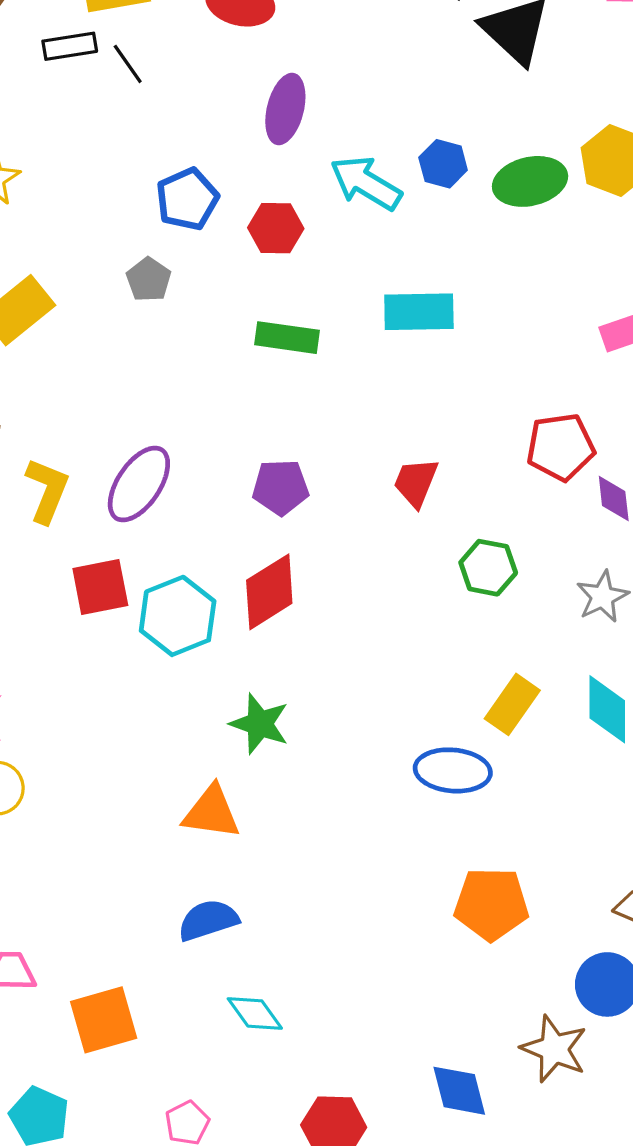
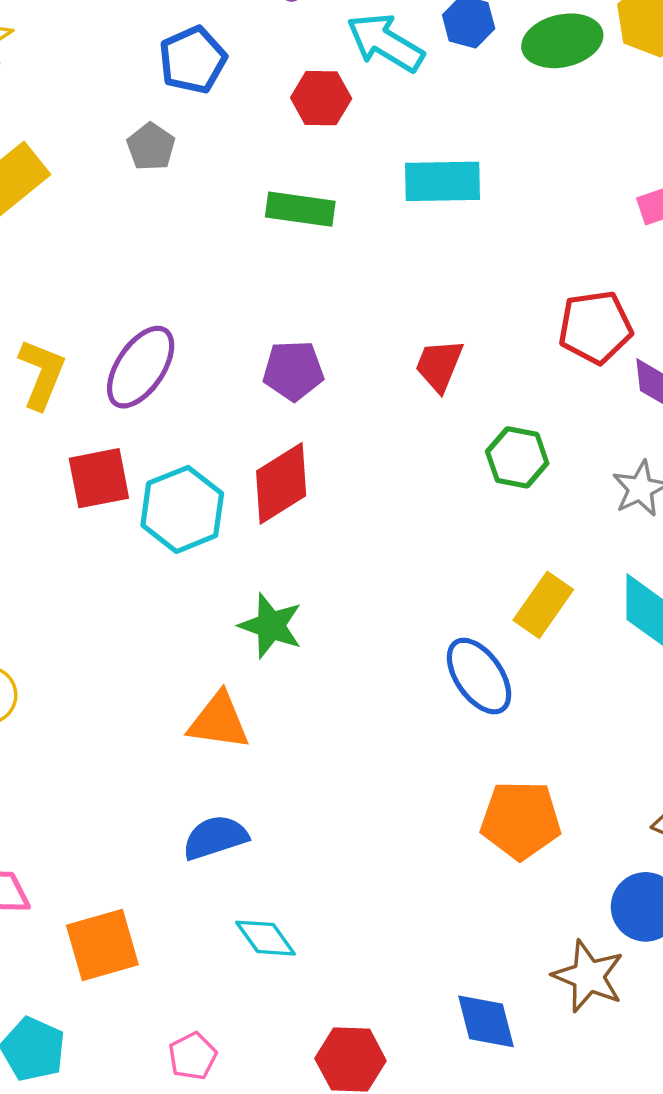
red hexagon: (276, 228) -> (321, 98), moved
blue ellipse: (453, 770) -> (479, 676), turned 50

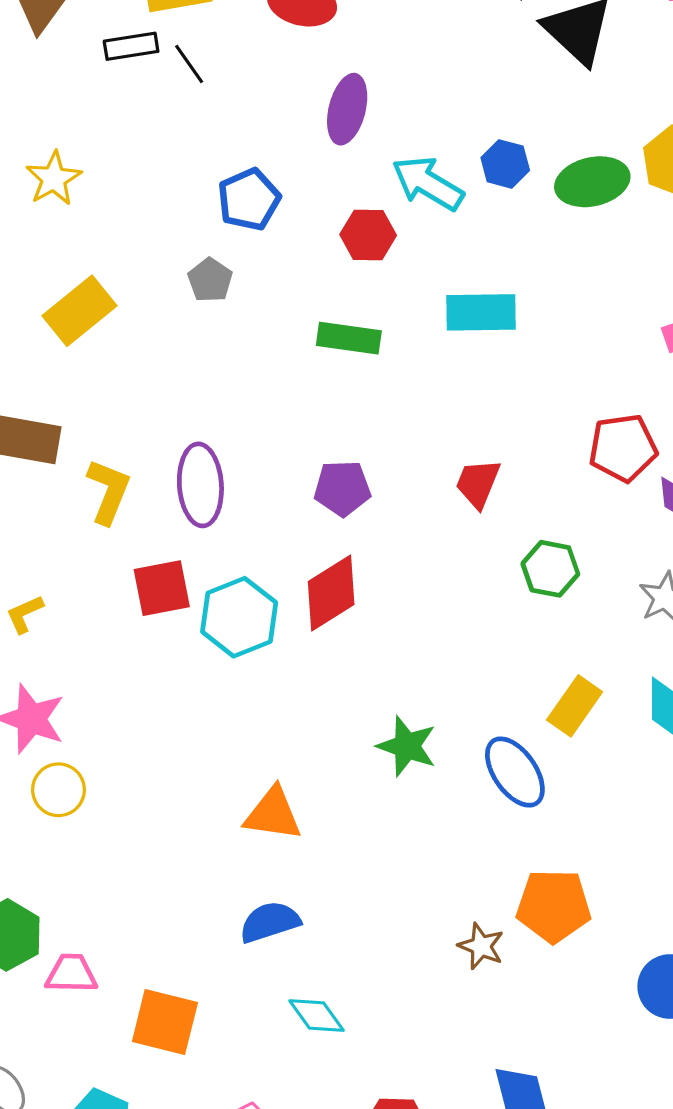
purple ellipse: (141, 367) -> (200, 485), turned -38
green star: (271, 626) -> (407, 746), moved
orange square: (102, 945) -> (165, 1022), turned 30
brown star: (588, 976) -> (481, 946), moved, size x0.7

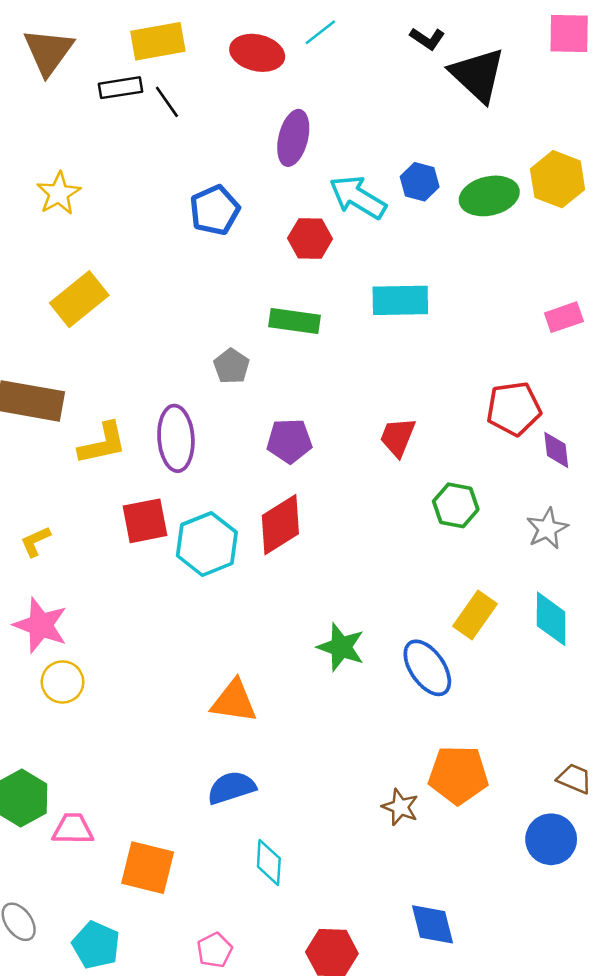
gray pentagon: (210, 280) -> (231, 366), moved
yellow L-shape: (108, 491) -> (102, 443), turned 56
cyan diamond: (317, 1016) -> (269, 862), turned 39

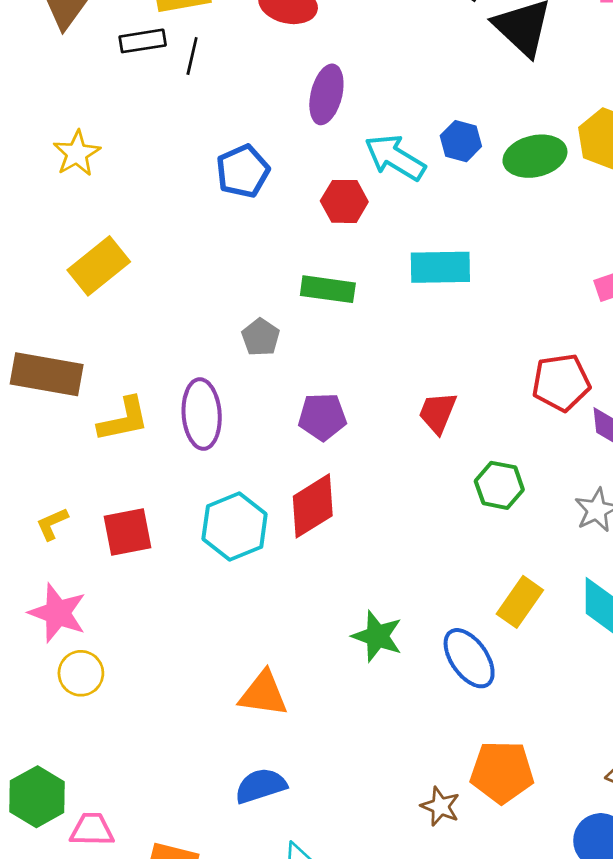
black line: (167, 102) -> (192, 56), turned 48
red square: (145, 521) -> (128, 532), moved

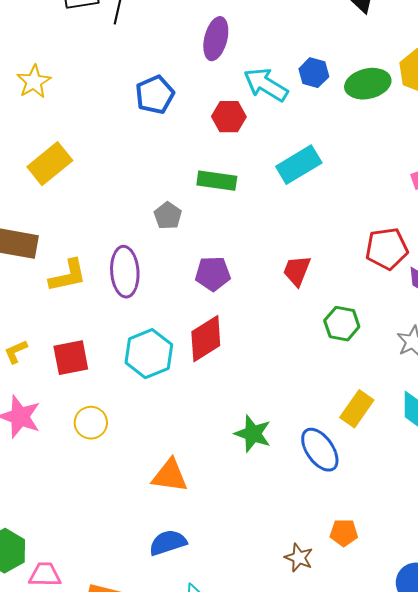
cyan rectangle: (440, 267) -> (299, 165), turned -30
yellow circle: (81, 673) -> (91, 423), moved
orange pentagon: (502, 772) -> (344, 533), size x0.6

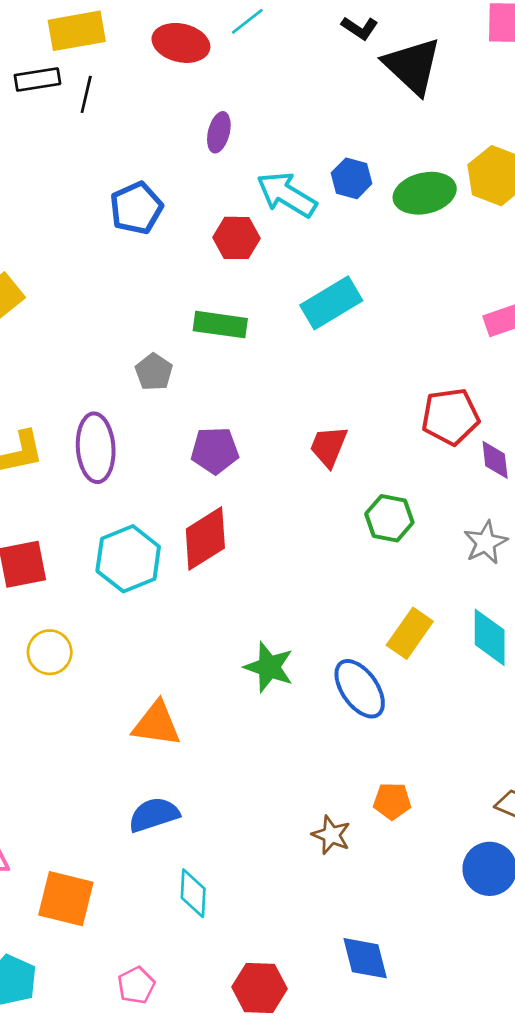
purple ellipse: (216, 39) -> (219, 132), size x0.7

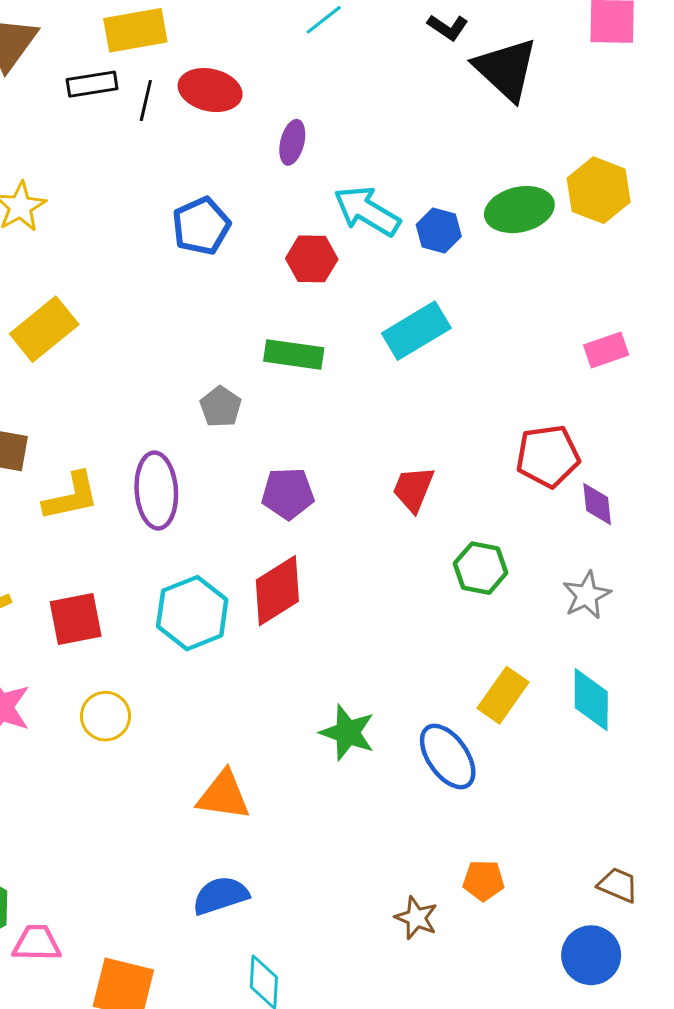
red ellipse: (181, 43) -> (210, 90), moved
blue hexagon: (352, 178) -> (439, 230), moved

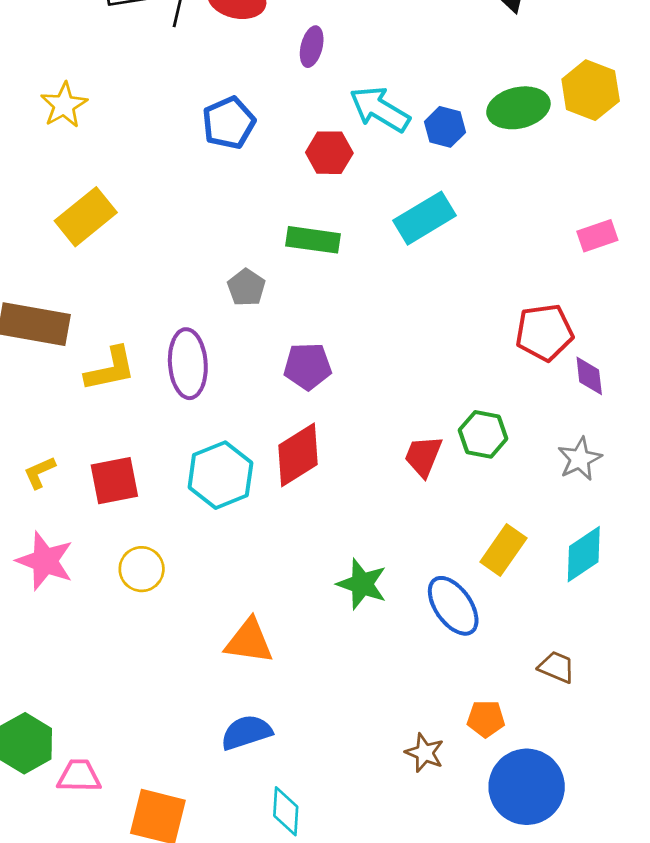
red trapezoid: (413, 489) -> (423, 456), moved
cyan diamond: (591, 700) -> (584, 554), turned 56
brown trapezoid: (618, 885) -> (557, 667), moved
blue circle: (591, 955) -> (527, 787), moved, size x1.4

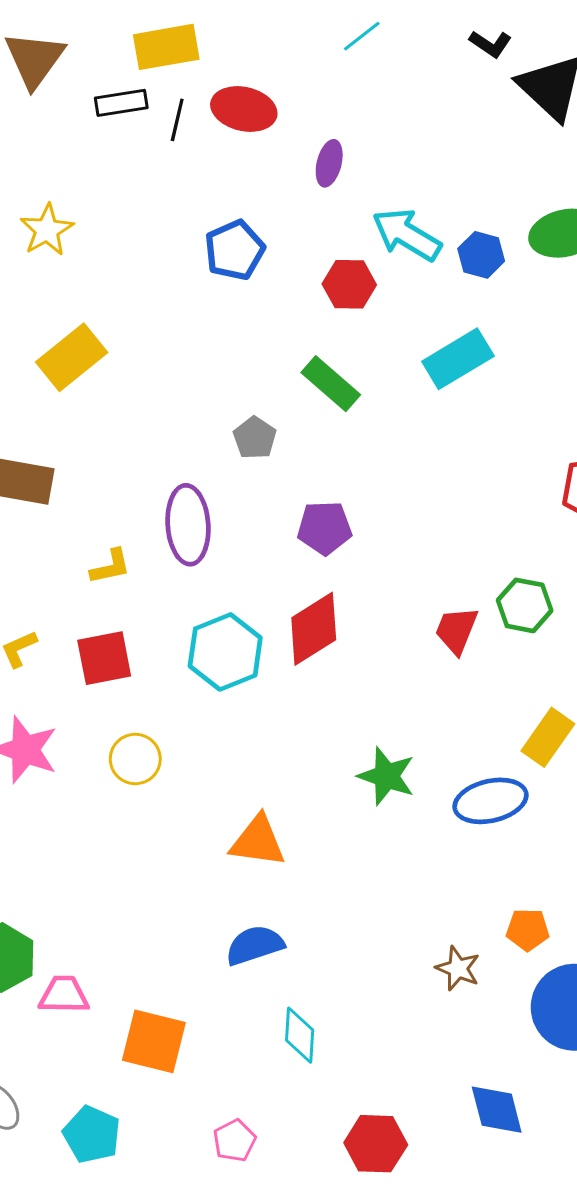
green rectangle: (313, 240) -> (331, 384), turned 33
yellow L-shape: (110, 369) -> (110, 567), moved, size x0.7
blue ellipse: (453, 606) -> (490, 801), turned -68

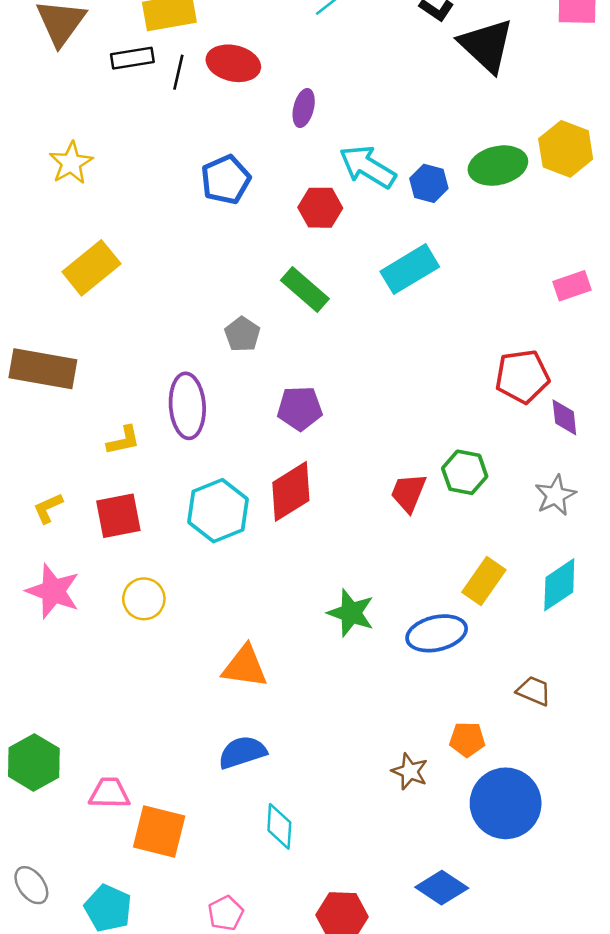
pink trapezoid: (64, 995) -> (109, 793), moved
blue diamond: (497, 1110) -> (442, 888), turned -42

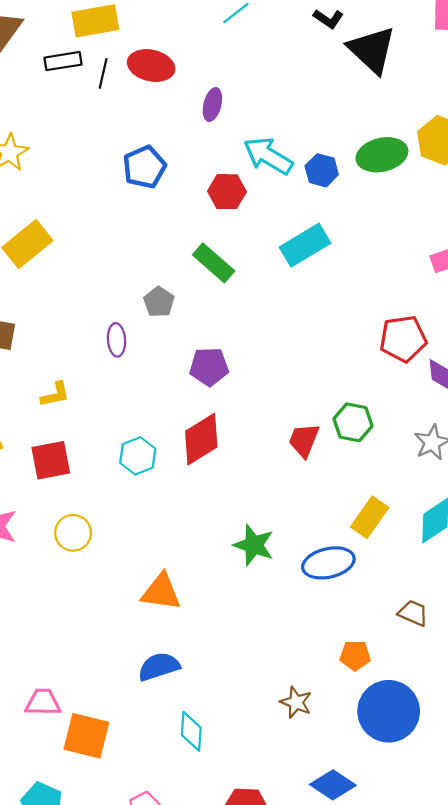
purple ellipse: (187, 406) -> (117, 340), moved, size x0.6
cyan hexagon: (218, 511) -> (138, 456), size x0.7
brown star: (410, 771) -> (296, 702), moved

